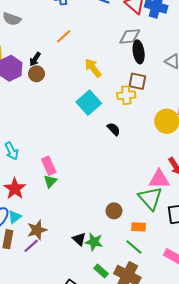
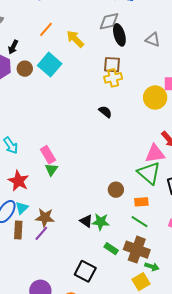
black arrow: (35, 59) -> (13, 47), moved
yellow arrow: (93, 68) -> (75, 39), moved
brown square: (137, 81) -> (112, 65), moved
cyan square: (89, 103) -> (50, 65), moved
brown star: (37, 230) -> (45, 218), turned 30

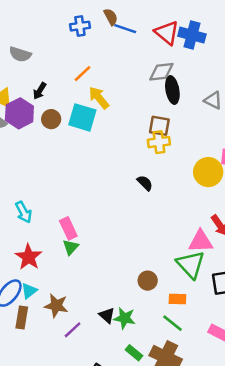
yellow arrow: (75, 39) -> (99, 98), moved
cyan square: (50, 65) -> (82, 117), turned -30
purple line: (41, 233) -> (73, 330), moved

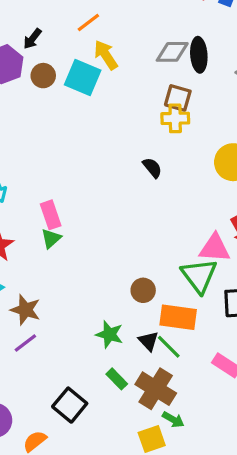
gray diamond: (161, 72) -> (172, 52), moved
orange rectangle: (177, 299) -> (178, 317), size x1.6
black triangle: (107, 315) -> (149, 341), moved
purple line: (73, 330) -> (25, 343), moved

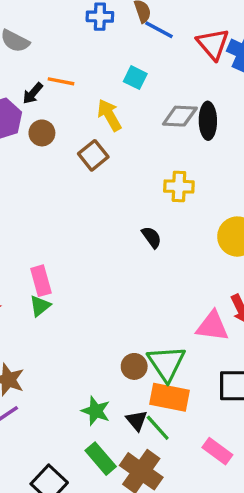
orange line: (88, 23) -> (61, 81), moved, turned 45
cyan square: (83, 78) -> (135, 78), moved, size x0.6
brown square: (178, 98) -> (93, 155), moved, turned 32
green triangle: (199, 276) -> (166, 363), moved
green rectangle: (117, 379) -> (101, 459), size x1.4

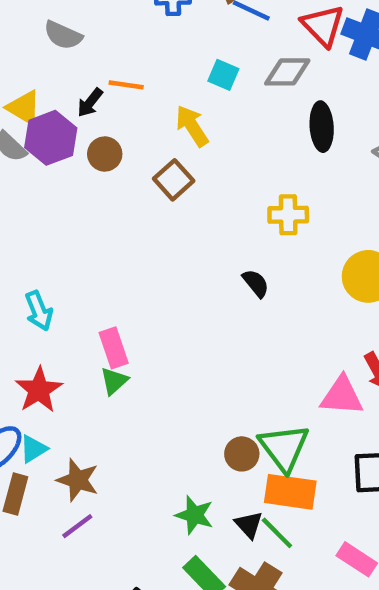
gray diamond: (180, 116) -> (287, 72), moved

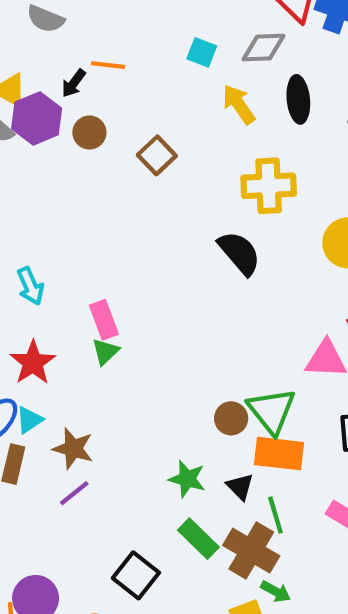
yellow arrow: (192, 126) -> (239, 104), moved
yellow cross: (288, 215) -> (269, 186), size x1.4
black semicircle: (256, 283) -> (239, 253), size x1.6
green line: (277, 533) -> (275, 515), moved, turned 30

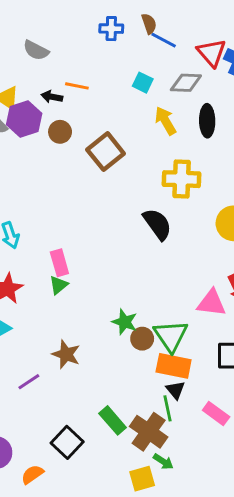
black arrow: (74, 83) -> (52, 97), turned 60
brown square: (157, 155) -> (106, 152), size x1.4
brown star: (73, 449) -> (66, 354), moved
green star: (187, 479) -> (125, 322), moved
black triangle: (240, 487) -> (175, 390), moved

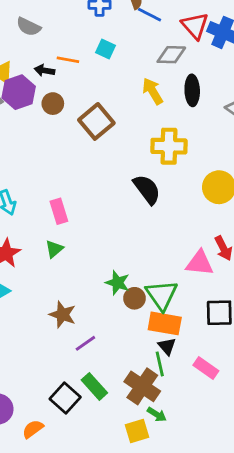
cyan square: (143, 83) -> (106, 49), moved
pink rectangle: (59, 263) -> (59, 211), moved
purple line: (29, 382) -> (85, 343), moved
green rectangle: (113, 420) -> (94, 386), moved

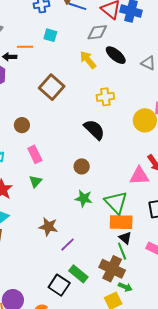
black ellipse: (192, 90) -> (116, 55), turned -40
brown circle: (53, 104) -> (22, 125), moved
yellow cross: (169, 146) -> (105, 97), size x0.7
brown circle: (134, 298) -> (82, 166), moved

